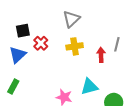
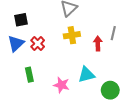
red cross: (41, 43) -> (38, 44), moved
green rectangle: (13, 87) -> (29, 75), moved, turned -40

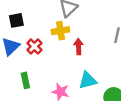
yellow cross: (72, 35) -> (60, 31), moved
red arrow: (98, 44) -> (79, 46), moved

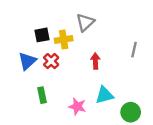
black square: (16, 20) -> (42, 35), moved
yellow cross: (60, 31) -> (64, 39), moved

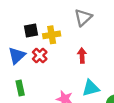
gray triangle: (85, 22) -> (83, 17), moved
green rectangle: (42, 95) -> (20, 88), moved

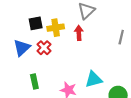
red arrow: (82, 55) -> (79, 33), moved
green rectangle: (20, 88) -> (34, 82), moved

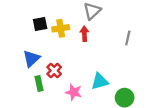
blue triangle: (22, 48) -> (31, 59), moved
red cross: (44, 48) -> (54, 71), moved

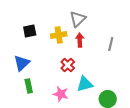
yellow cross: (61, 28) -> (59, 35), moved
red arrow: (84, 34) -> (80, 40), moved
red cross: (54, 71) -> (68, 65), moved

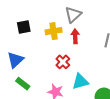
green rectangle: (29, 86) -> (23, 84), turned -40

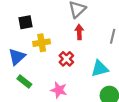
yellow cross: (54, 31) -> (42, 43), moved
cyan triangle: (80, 81) -> (100, 69), moved

